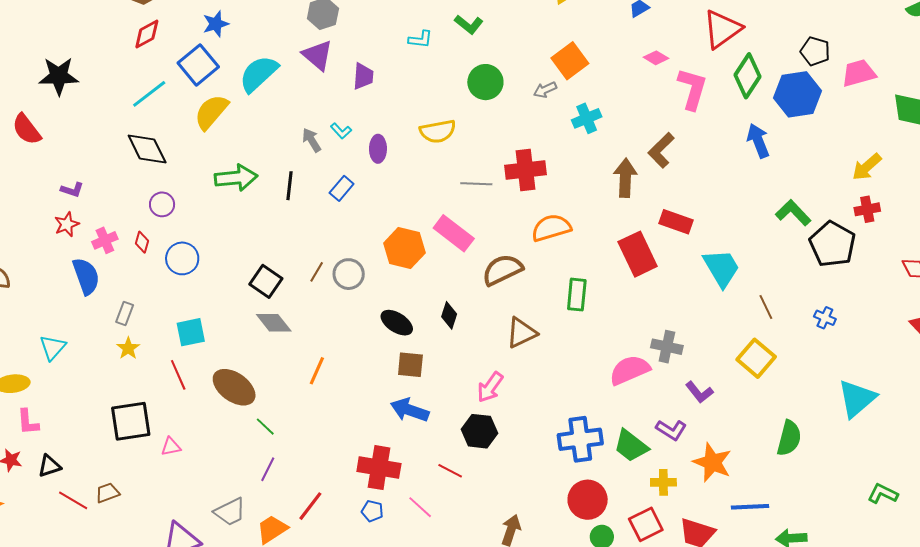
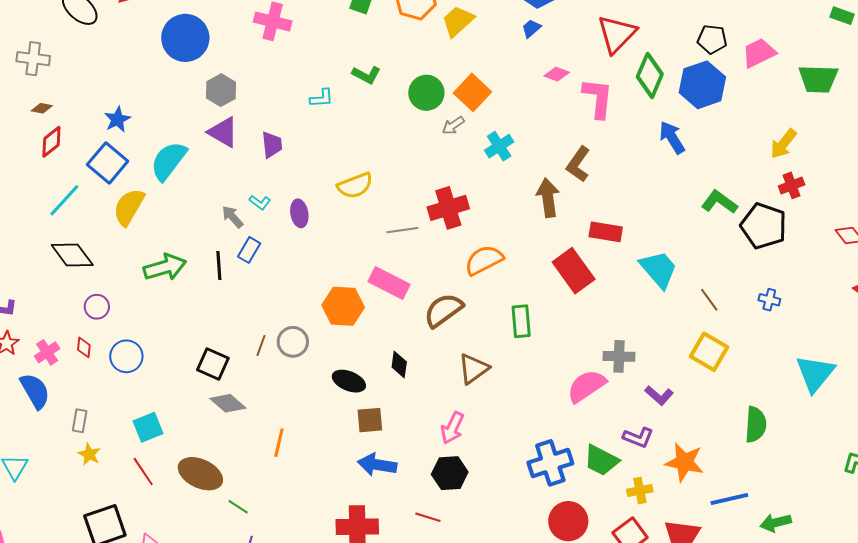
green circle: (485, 82) -> (426, 93), moved
blue rectangle: (342, 188) -> (249, 250), moved

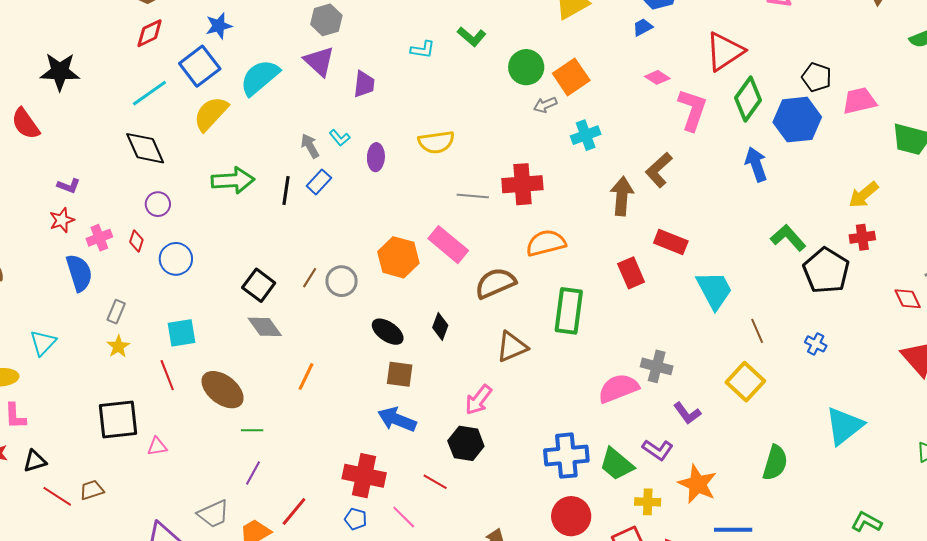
red rectangle: (574, 271) -> (631, 273), size x0.7
green rectangle: (521, 321) -> (569, 311), size x1.4
green line: (238, 507) -> (252, 430), turned -45

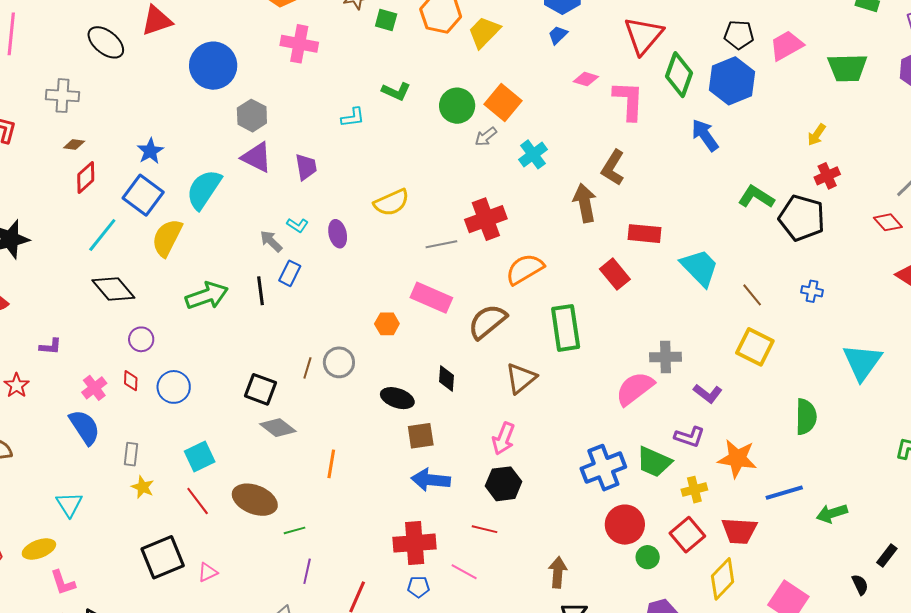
yellow arrow: (864, 195) -> (817, 135), size x0.7
red star: (62, 220) -> (17, 385), moved
orange hexagon: (398, 257) -> (387, 324), size x0.6

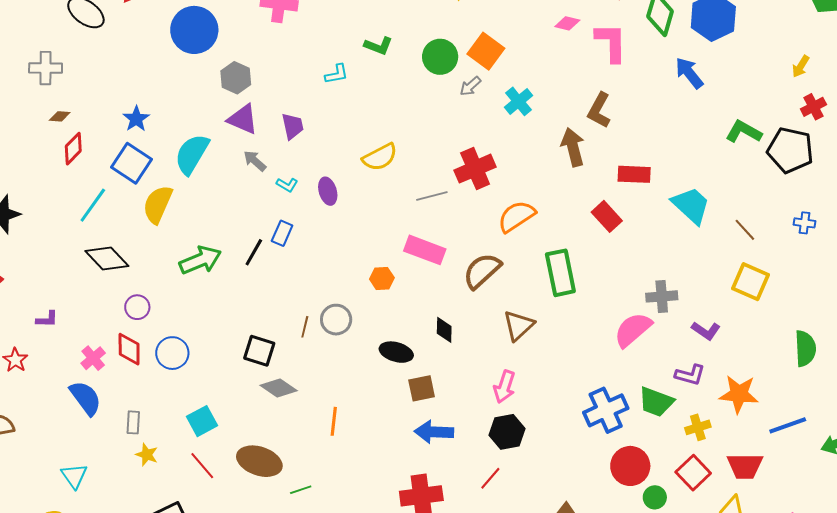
gray arrow: (271, 241) -> (255, 161), moved
black line: (261, 291) -> (254, 252), turned 40
red diamond: (131, 381) -> (129, 349), size x1.6
red line: (484, 529) -> (490, 478), turned -60

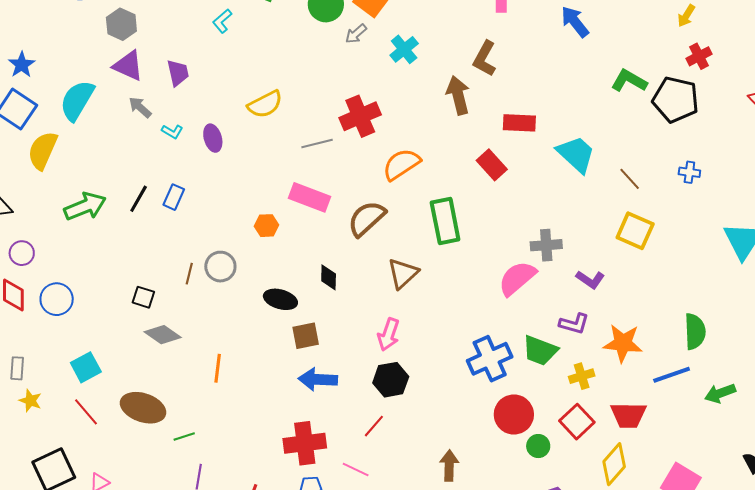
cyan L-shape: (337, 74) -> (222, 21), turned 150
blue rectangle: (282, 233) -> (174, 197), moved
green semicircle: (805, 348) -> (695, 331), moved
black square: (259, 351) -> (143, 297), size x0.7

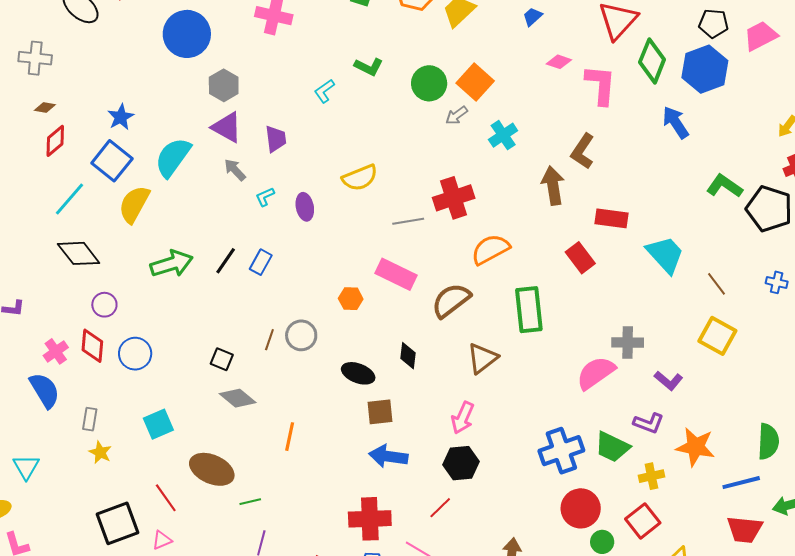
cyan L-shape: (172, 131) -> (265, 197), turned 120
red line: (86, 412) -> (166, 498), moved
red trapezoid: (628, 415) -> (745, 529), moved

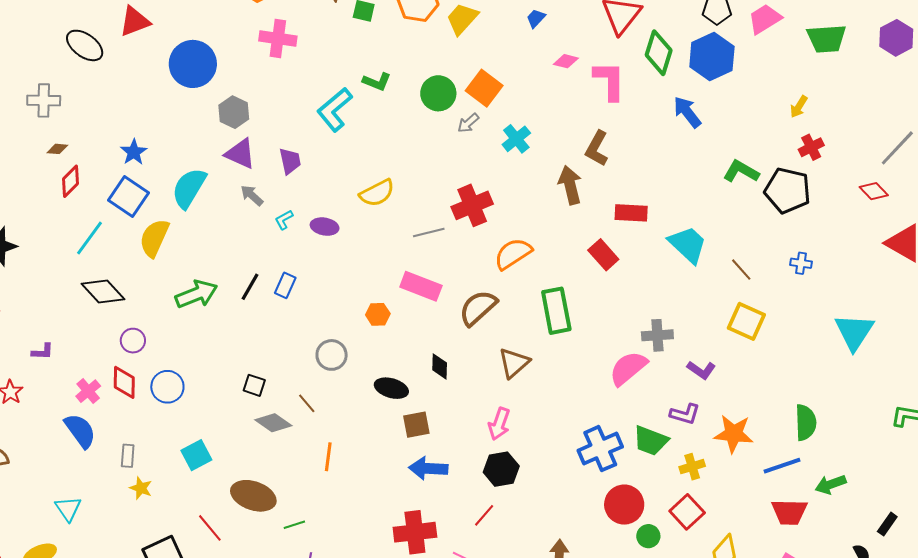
cyan L-shape: (324, 91) -> (335, 110), size x1.8
purple ellipse: (305, 207) -> (325, 227), turned -64
brown line: (269, 340) -> (307, 403), moved, turned -55

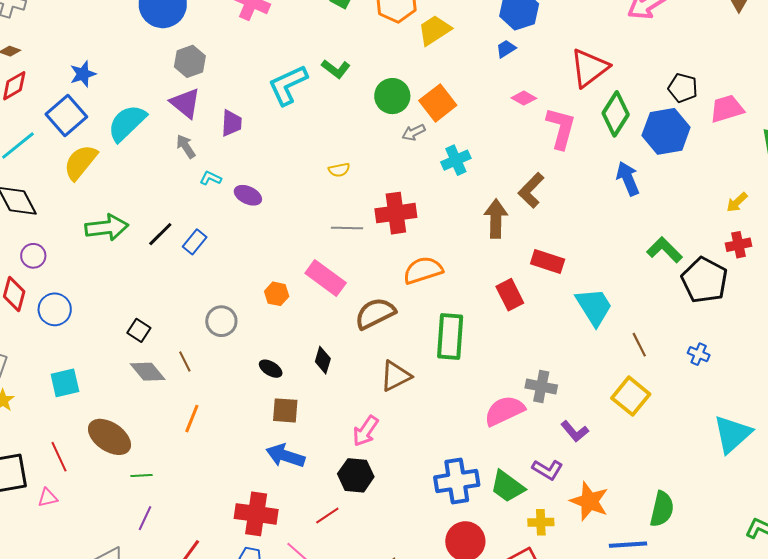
yellow semicircle: (377, 193) -> (339, 170), moved, size x0.6
cyan L-shape: (284, 220) -> (211, 178), turned 40
black ellipse: (391, 388) -> (271, 369), size x0.7

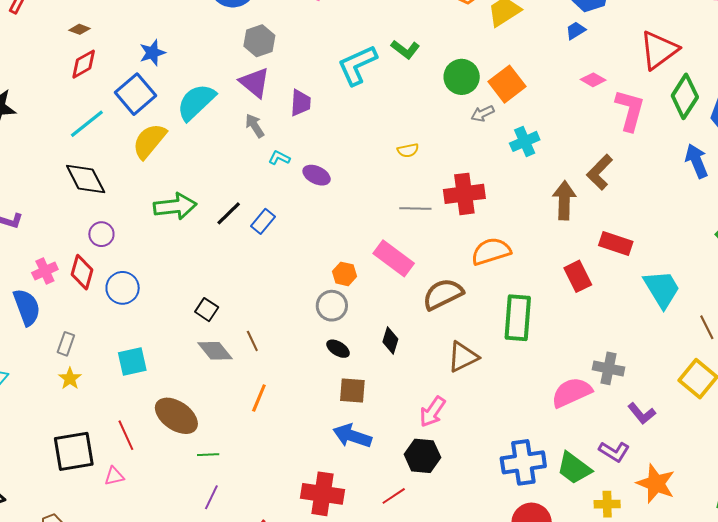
gray circle: (221, 321) -> (332, 306), moved

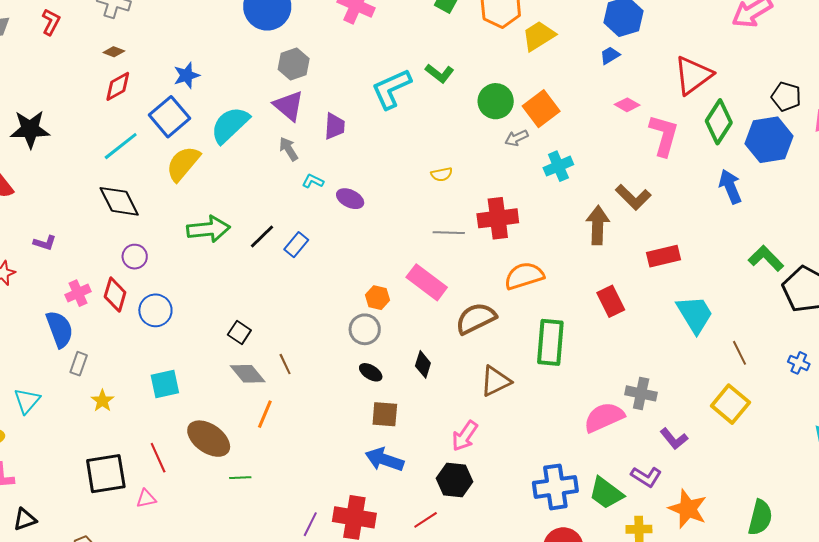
brown L-shape: (600, 172) -> (633, 197), turned -90
red rectangle: (616, 243) -> (663, 256), moved, turned -32
gray rectangle: (66, 344) -> (79, 364), moved
orange line: (259, 398) -> (265, 414), moved
purple line: (211, 497) -> (310, 524), moved

